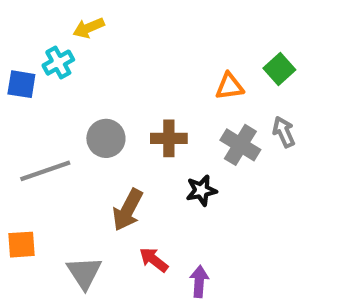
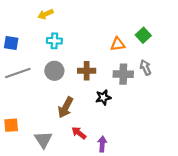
cyan cross: (58, 63) -> (54, 41), moved, turned 32
gray cross: (240, 145) -> (123, 74), turned -30
gray line: (45, 171) -> (18, 73), moved

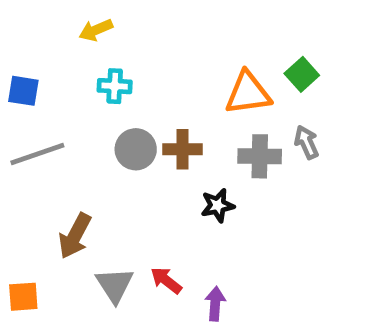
orange triangle: (118, 44) -> (248, 93), size x1.5
gray circle: (54, 71) -> (136, 149), moved
brown arrow: (66, 107) -> (75, 236), moved
orange square: (11, 125) -> (23, 297), moved
gray triangle: (43, 140) -> (115, 285), moved

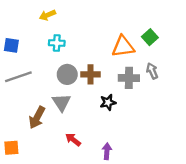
red arrow: (166, 280) -> (73, 140), moved
gray triangle: (115, 285) -> (61, 102), moved

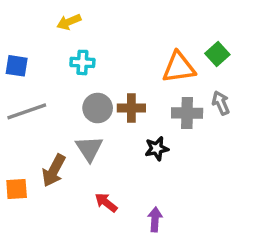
orange square: (11, 148) -> (17, 189), moved

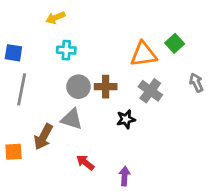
gray arrow: (221, 103) -> (196, 83), moved
gray line: (27, 111) -> (22, 89), turned -60
gray cross: (187, 113) -> (150, 91), turned 35
gray triangle: (89, 149) -> (72, 119), turned -40

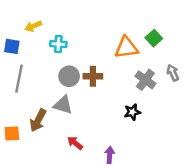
yellow arrow: (55, 18) -> (33, 26), moved
gray cross: (150, 91) -> (145, 80), moved
black star: (126, 119) -> (132, 112), moved

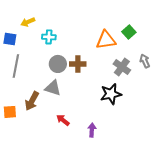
black star: (132, 112) -> (111, 94), size x1.5

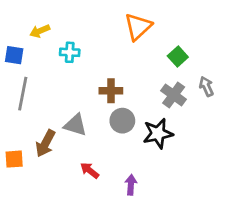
green square: (129, 32) -> (178, 57), moved
orange triangle: (106, 40) -> (138, 27), moved, turned -35
gray circle: (58, 64) -> (122, 121), moved

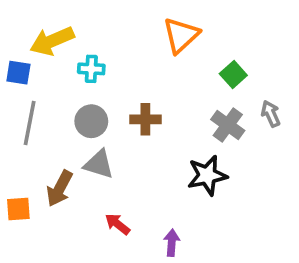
yellow arrow: (40, 31) -> (52, 41), size x1.6
gray circle: (122, 121) -> (91, 121), moved

